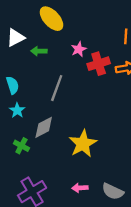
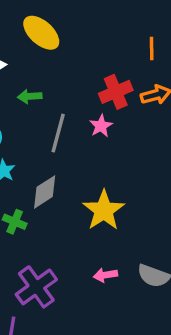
pink star: (79, 49) -> (101, 126), moved
green arrow: (39, 51) -> (30, 96), moved

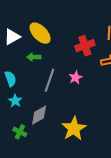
yellow ellipse: (41, 33) -> (40, 33), moved
red cross: (116, 92) -> (85, 46), moved

